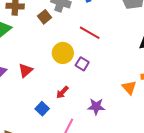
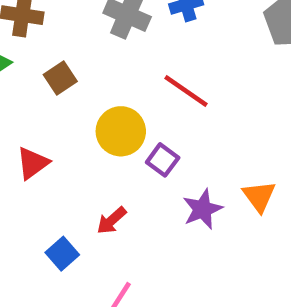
brown square: (45, 17) -> (60, 78), moved
orange triangle: (129, 88) -> (259, 196), moved
purple star: (96, 106) -> (203, 209), moved, turned -30

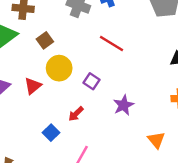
yellow circle: (121, 131) -> (59, 68), moved
purple square: (163, 160) -> (91, 81), moved
orange triangle: (259, 196) -> (156, 140), moved

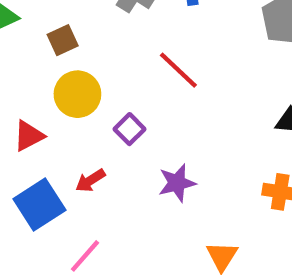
red triangle: (33, 86) -> (29, 136), moved
blue square: (51, 133) -> (39, 205), size x1.6

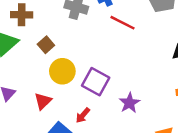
red line: (178, 70) -> (122, 23), moved
purple square: (130, 129) -> (96, 82), size x1.6

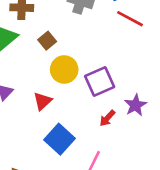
purple square: (96, 82) -> (100, 81), turned 36
red arrow: (83, 115) -> (107, 118), moved

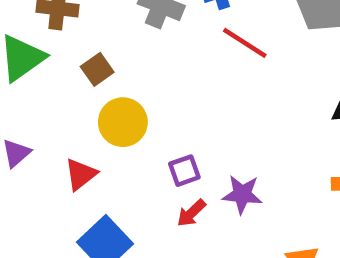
purple square: (100, 81) -> (184, 171), moved, size x0.6
purple star: (135, 105) -> (242, 194), turned 30

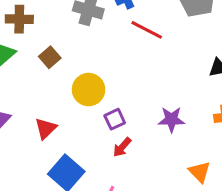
yellow circle: (123, 122) -> (89, 90), moved
purple star: (242, 194) -> (171, 119), moved

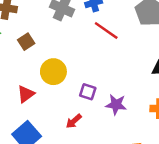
purple square: (115, 119) -> (88, 92), moved, turned 35
red triangle: (46, 128) -> (26, 94), moved

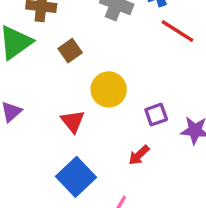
purple square: (88, 92) -> (156, 115), turned -35
red triangle: (26, 94) -> (73, 121), turned -30

